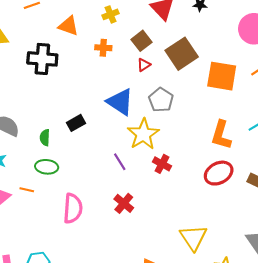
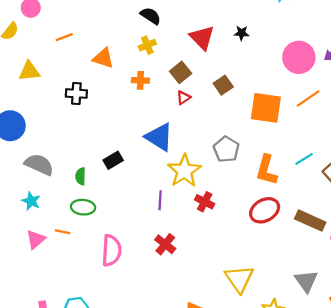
brown square: (182, 54) -> (223, 85), size x0.6
black cross: (42, 59) -> (76, 93), size x0.7
gray pentagon: (161, 100) -> (226, 149), moved
purple line: (120, 162) -> (160, 200), turned 36

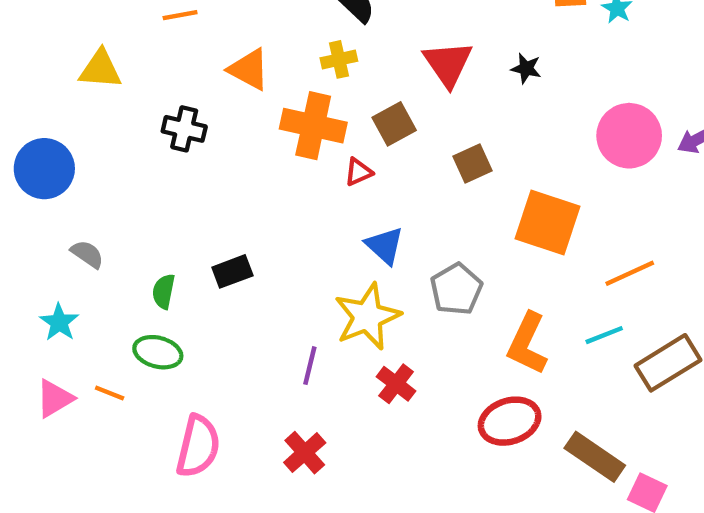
orange cross: (140, 80) -> (313, 126), size x1.8
red triangle: (184, 98) -> (358, 172), moved
orange line: (308, 98) -> (630, 273), moved
blue triangle: (159, 137) -> (385, 246), moved, size x0.7
gray semicircle: (39, 165) -> (87, 254), size x0.6

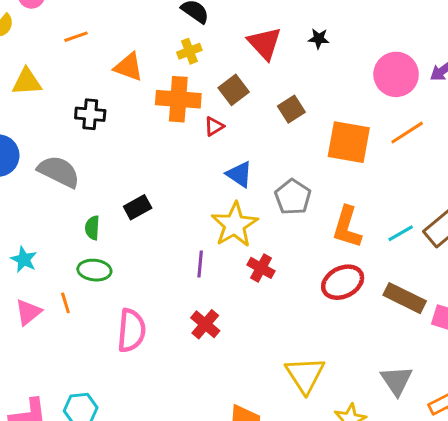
gray semicircle: (87, 254) -> (59, 172), moved, size x1.8
orange line: (630, 273) -> (407, 133), moved
cyan line: (604, 335) -> (401, 233), moved
orange line: (110, 393) -> (65, 303), turned 60

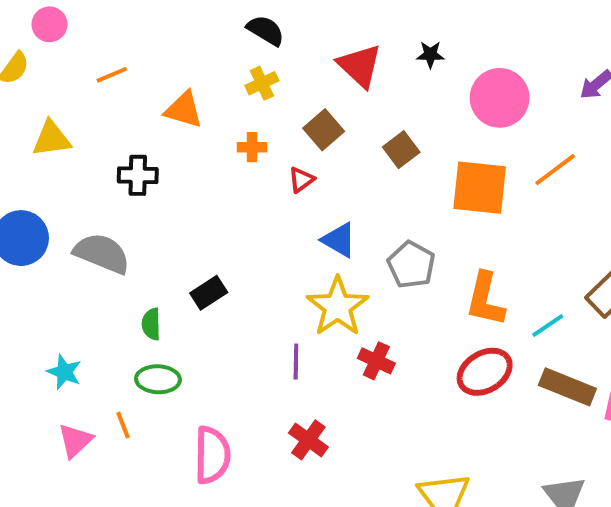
pink circle: (396, 74) -> (500, 98), moved
orange cross: (178, 99) -> (252, 147), size x0.5
cyan line: (401, 233) -> (548, 326), moved

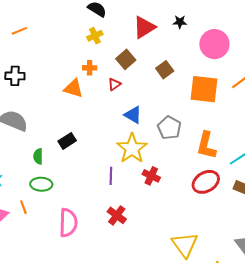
red triangle: (360, 66) -> (144, 27), turned 45
orange triangle: (184, 110) -> (73, 88), moved
black cross: (138, 175) -> (15, 76), moved

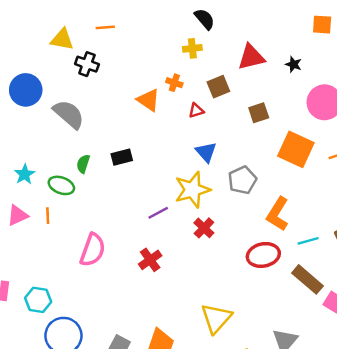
orange line: (19, 31) -> (105, 27), moved
purple line: (111, 176) -> (158, 213), turned 42
green ellipse: (41, 184) -> (61, 185), moved

